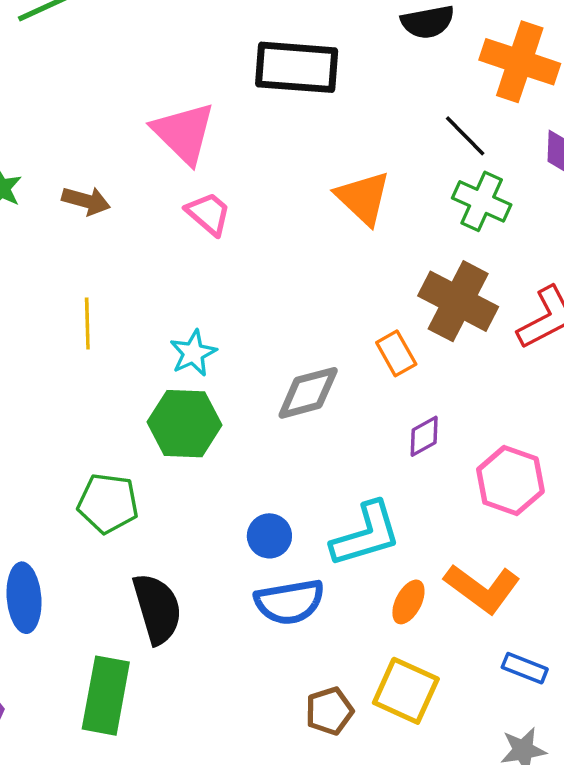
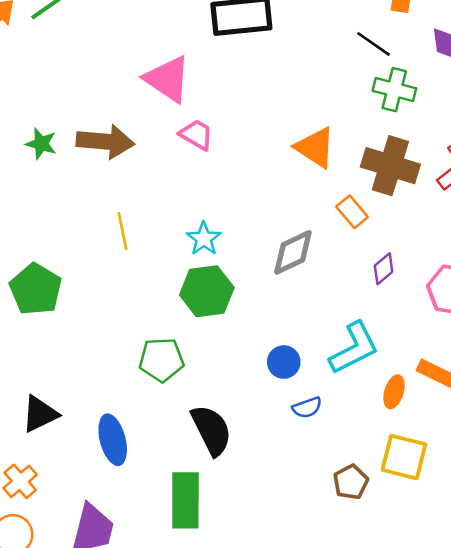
orange triangle: (363, 198) -> (315, 147), moved
brown arrow: (86, 201) -> (105, 142), size x1.6
blue semicircle: (289, 602) -> (307, 408), size x0.6

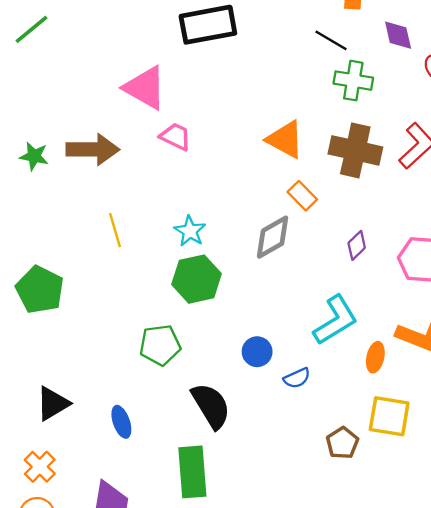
orange rectangle: (352, 212) -> (302, 196), moved
blue circle: (284, 362) -> (257, 352), moved
blue ellipse: (113, 440) -> (121, 422), size x0.7

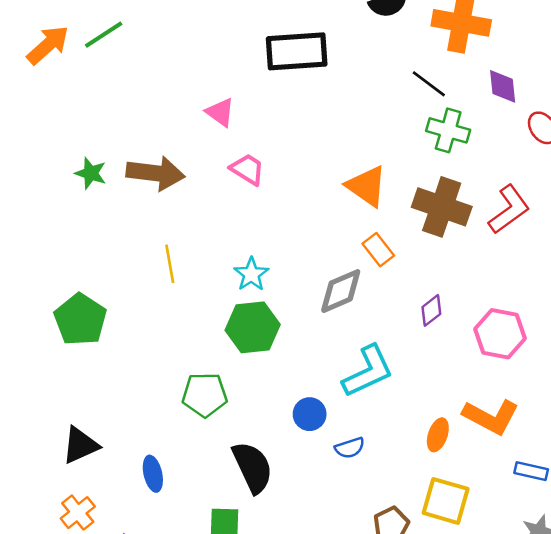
pink triangle: (145, 88) -> (220, 112), size x0.6
cyan L-shape: (335, 320) -> (368, 371), moved
orange cross: (40, 467) -> (78, 513), moved

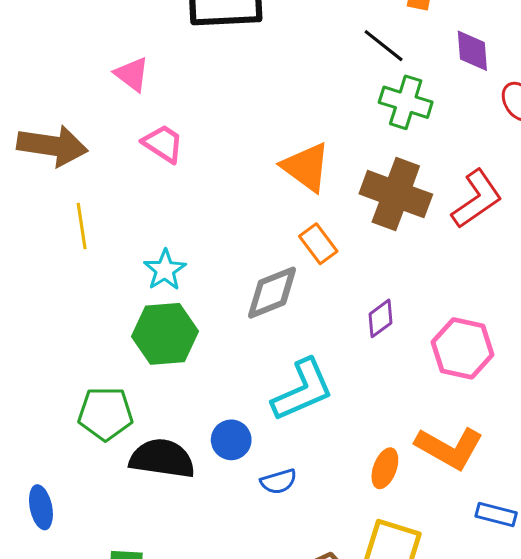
yellow line: (170, 264) -> (82, 226), moved
black semicircle: (253, 467) -> (162, 459), moved, turned -58

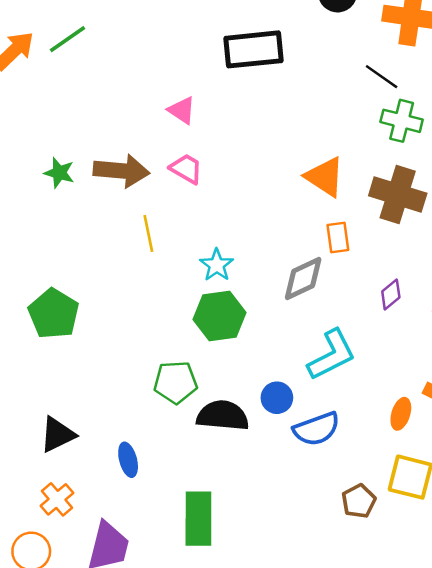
pink trapezoid: (163, 144) -> (186, 169), moved
orange rectangle: (318, 244) -> (338, 238), turned 32
blue semicircle: (279, 481) -> (317, 429), size x1.6

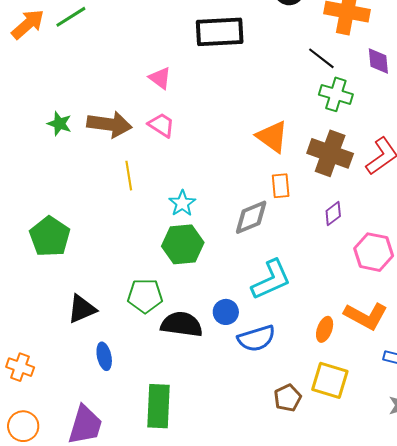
purple diamond: (391, 294) -> (333, 213), moved
black triangle: (57, 435) -> (82, 309), moved
orange cross: (57, 499) -> (20, 367), moved, turned -32

